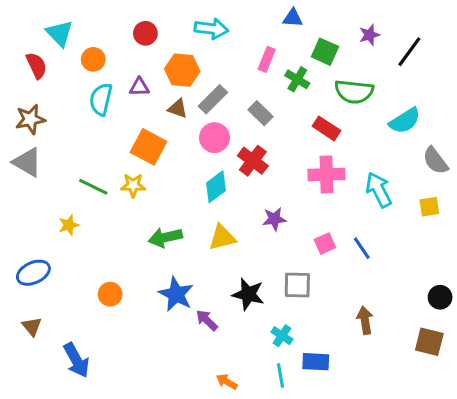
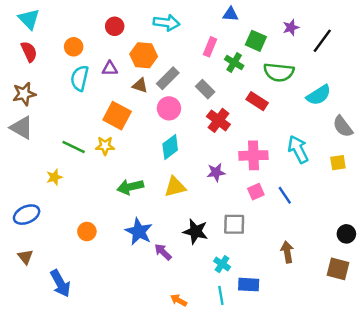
cyan triangle: (59, 33) -> (29, 19), moved
red cross: (253, 161) -> (218, 120), moved
pink cross: (326, 174) -> (253, 155), moved

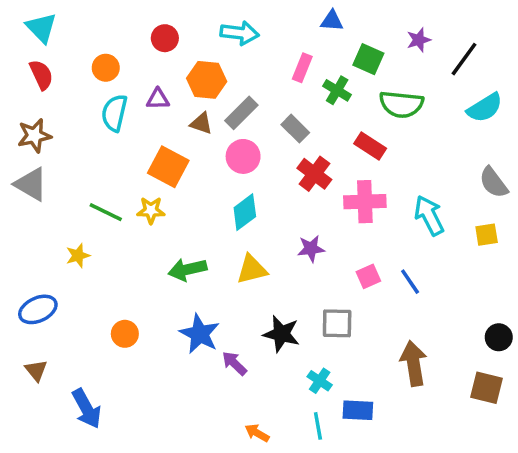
cyan semicircle: (319, 95) -> (485, 108), moved
pink cross: (253, 155) -> (365, 202), moved
brown arrow: (287, 252) -> (414, 363), size x1.4

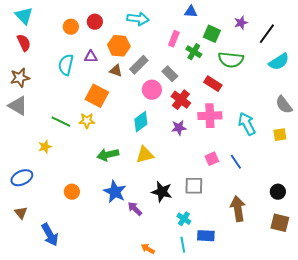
orange circle: (106, 68) -> (71, 27), moved
pink circle: (243, 156) -> (152, 90), moved
purple star: (311, 249) -> (179, 128), moved
black circle: (499, 337) -> (278, 192), moved

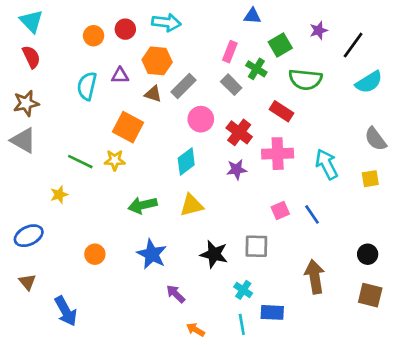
cyan arrow: (138, 19) -> (166, 23), moved
green square: (212, 34) -> (280, 45), turned 36
gray rectangle: (170, 74) -> (231, 85), moved
purple arrow: (135, 209) -> (176, 294), moved

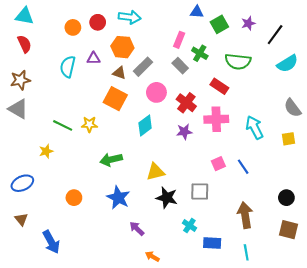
cyan triangle: (31, 21) -> (24, 16), turned -36
green square: (280, 45) -> (219, 24), moved
orange square: (128, 127) -> (115, 99), moved
yellow triangle: (192, 205) -> (155, 172), moved
cyan line: (242, 324) -> (246, 252), moved

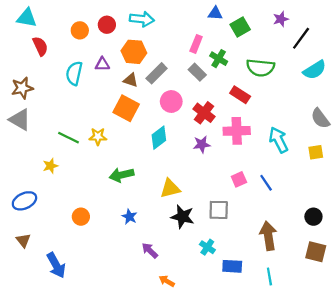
purple star: (248, 23) -> (281, 19), moved
red semicircle: (24, 44) -> (40, 46), moved
blue star: (118, 198) -> (129, 217), size x0.6

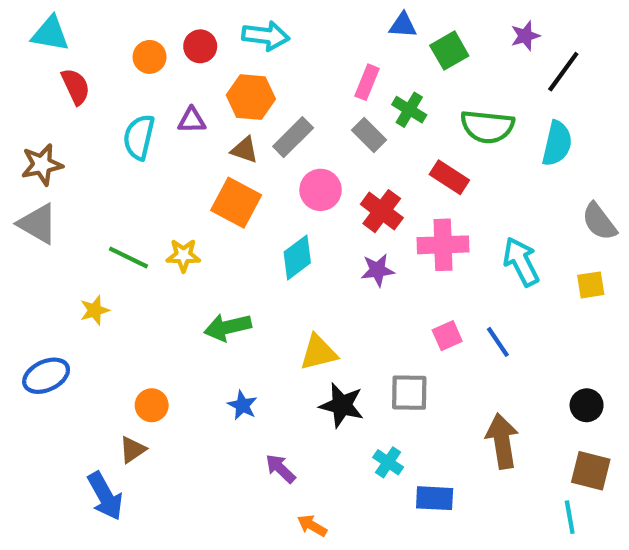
cyan semicircle: (315, 70) -> (557, 143), moved, turned -45
brown triangle: (23, 240) -> (133, 450), moved, turned 35
cyan line: (269, 276) -> (570, 517), moved

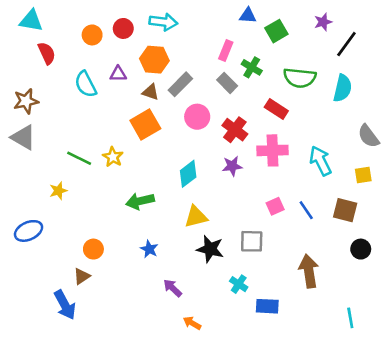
cyan semicircle: (139, 137) -> (86, 84), turned -40
orange square: (236, 203) -> (145, 124), turned 32
yellow star: (183, 255) -> (113, 157), turned 30
cyan diamond: (297, 257) -> (188, 174), moved
brown square: (591, 471) -> (345, 210), moved

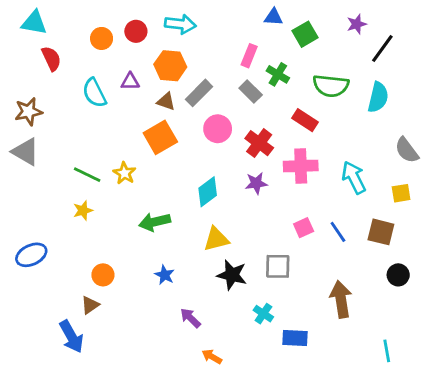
yellow star: (58, 191) -> (83, 210), moved

